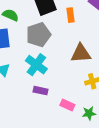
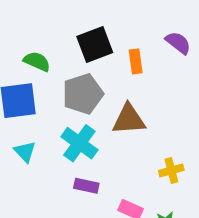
brown triangle: (81, 53) -> (129, 119), moved

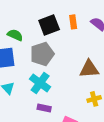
orange rectangle: (136, 61) -> (73, 22), moved
brown triangle: (129, 119) -> (89, 69), moved

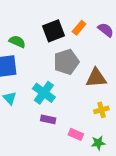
orange rectangle: (73, 22) -> (79, 28), turned 48
gray pentagon: (42, 54) -> (66, 62), moved

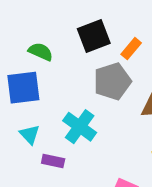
orange rectangle: (79, 28) -> (131, 49), moved
purple rectangle: (48, 119) -> (53, 161), moved

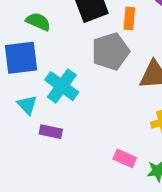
orange rectangle: (131, 49) -> (129, 18), turned -35
cyan cross: (80, 127) -> (62, 86), moved

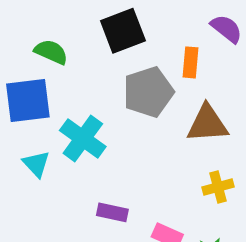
orange rectangle: (129, 18) -> (191, 62), moved
purple rectangle: (51, 132) -> (112, 212), moved

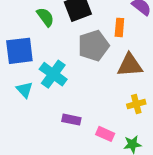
green semicircle: (51, 52) -> (45, 17), moved, turned 30

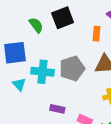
gray pentagon: (93, 46) -> (72, 69), moved
cyan cross: (53, 74) -> (42, 72), turned -30

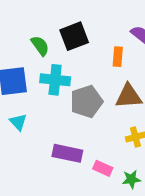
cyan cross: (42, 72) -> (55, 80), moved
purple rectangle: (57, 109) -> (67, 153), size x1.5

